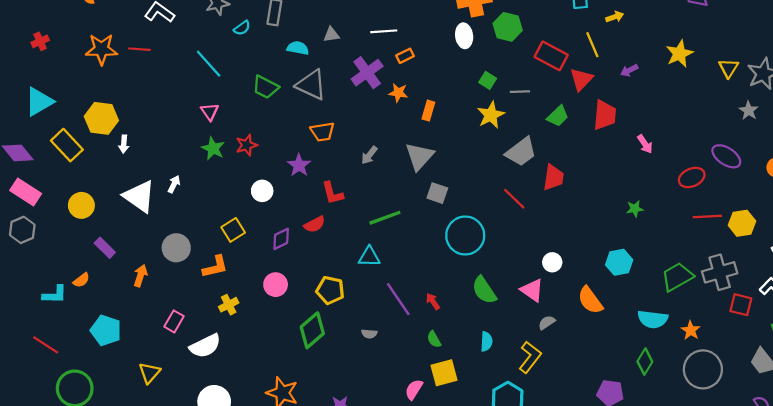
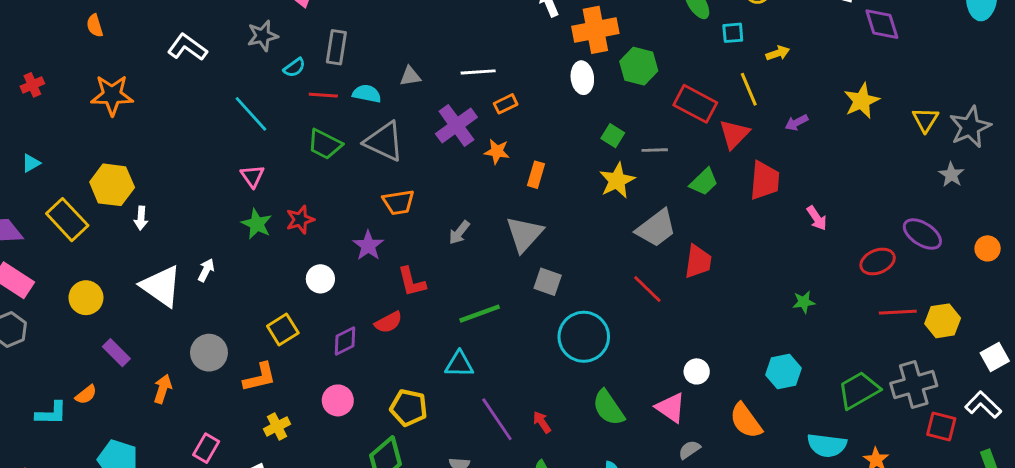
red line: (139, 49) -> (323, 95), moved
cyan triangle: (39, 102) -> (31, 163), size x0.5

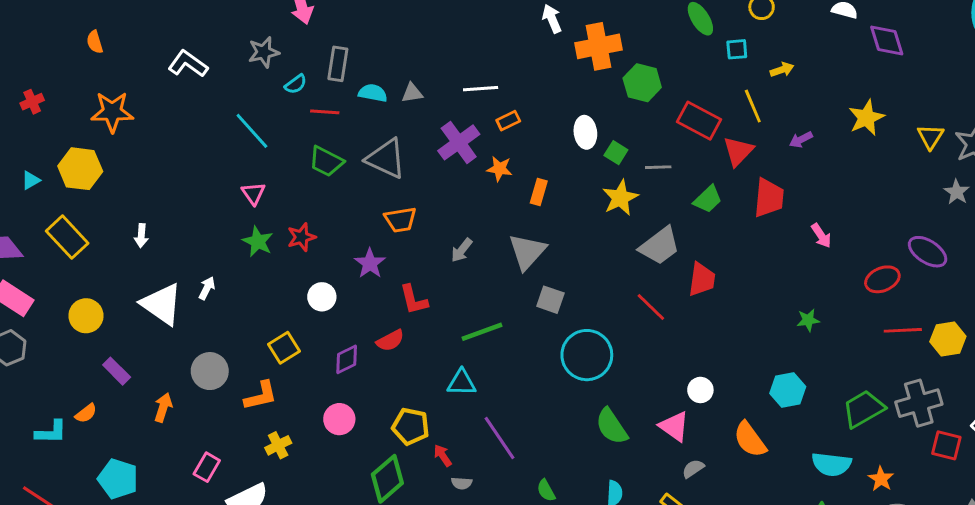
white ellipse: (582, 78) -> (585, 132), moved
cyan semicircle: (367, 94) -> (373, 93), moved
yellow hexagon: (112, 185) -> (80, 169), moved
red arrow: (542, 422) -> (443, 456), moved

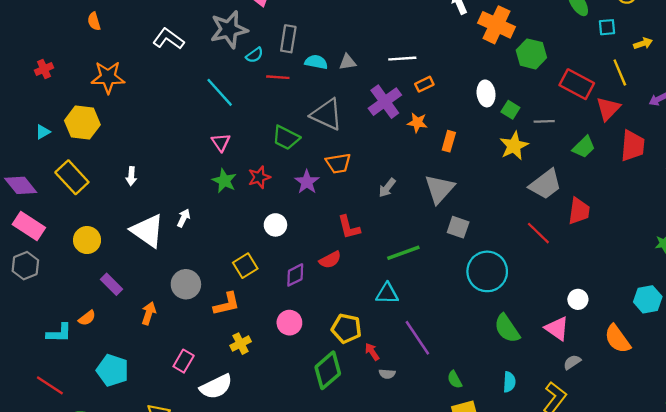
orange cross: (598, 46) -> (496, 25), turned 36
gray star: (264, 52) -> (229, 29), size x1.5
green trapezoid: (326, 161) -> (286, 138), moved
purple star: (370, 263) -> (307, 182), moved

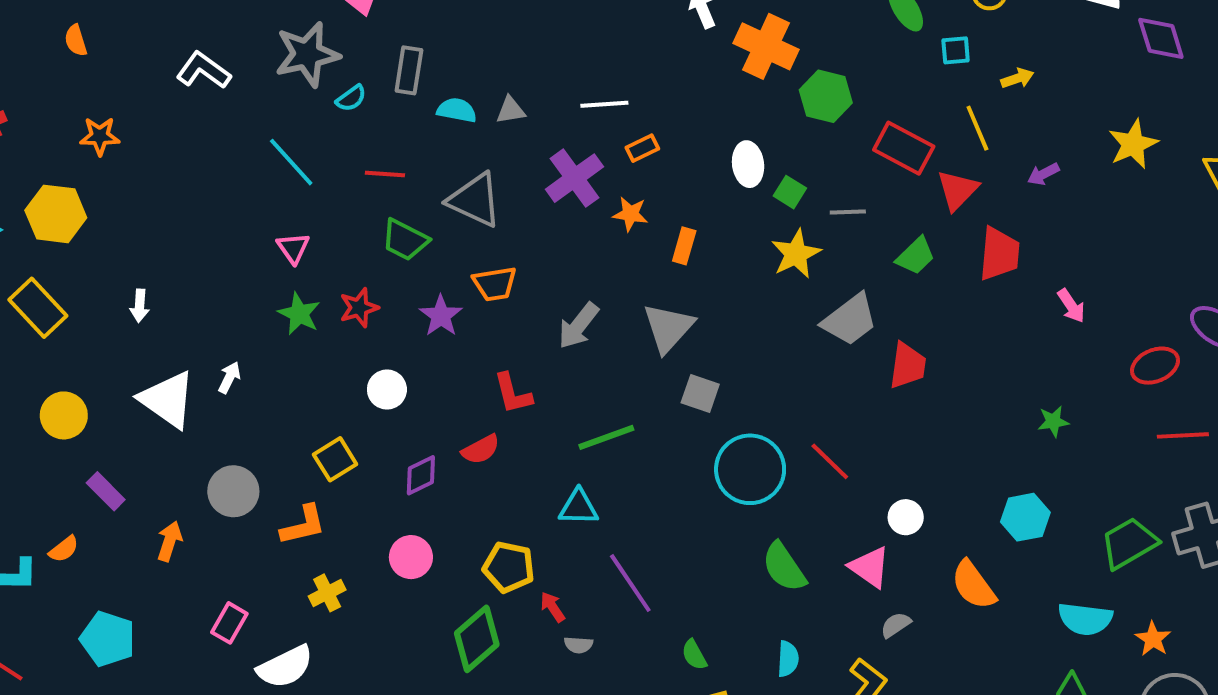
orange star: (108, 77) -> (100, 136), size x0.7
red line: (278, 77) -> (385, 174), moved
gray arrow: (387, 188) -> (578, 326), size x1.4
red line: (538, 233) -> (830, 461), moved

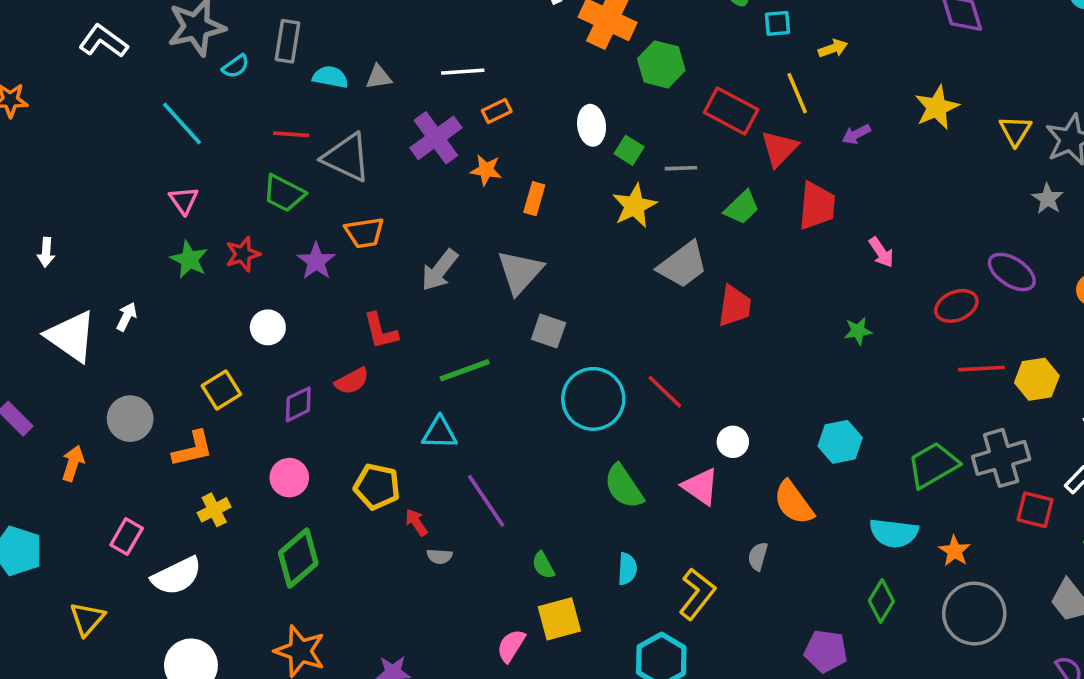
red line: (385, 174) -> (291, 134), moved
green star: (1053, 421) -> (858, 331), moved
gray semicircle: (896, 625) -> (758, 556), moved, turned -40
green diamond: (477, 639) -> (298, 558), moved

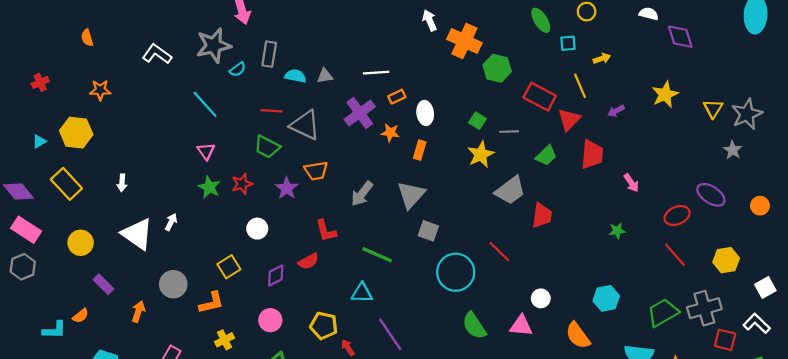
white ellipse: (592, 125) -> (425, 113), moved
red line: (981, 369) -> (675, 255), moved, turned 52
green line: (465, 370) -> (377, 255), turned 44
red line: (665, 392) -> (499, 251), moved
pink triangle: (701, 487) -> (521, 326), turned -30

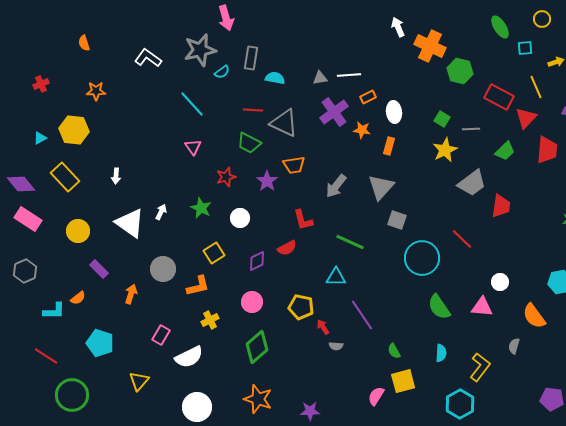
gray triangle: (325, 76) -> (320, 78), moved
green star: (209, 187) -> (201, 208), moved
gray hexagon: (23, 267) -> (25, 271), moved

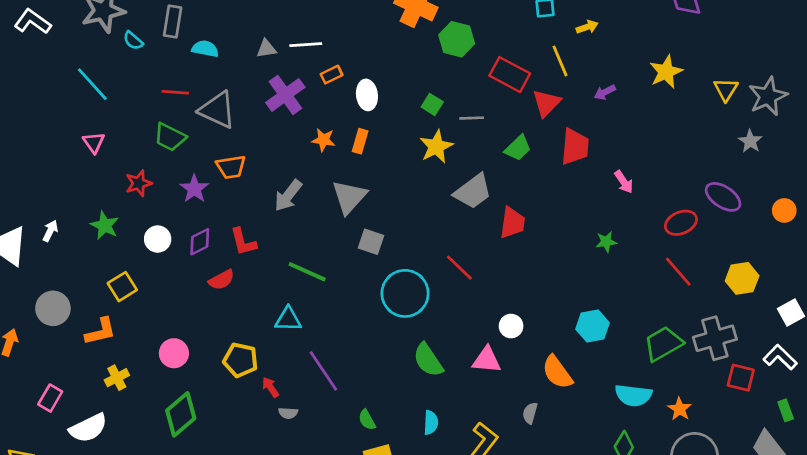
cyan semicircle: (222, 72) -> (133, 41), turned 77
orange star: (362, 130) -> (323, 140), moved
purple diamond: (257, 261) -> (200, 242), moved

